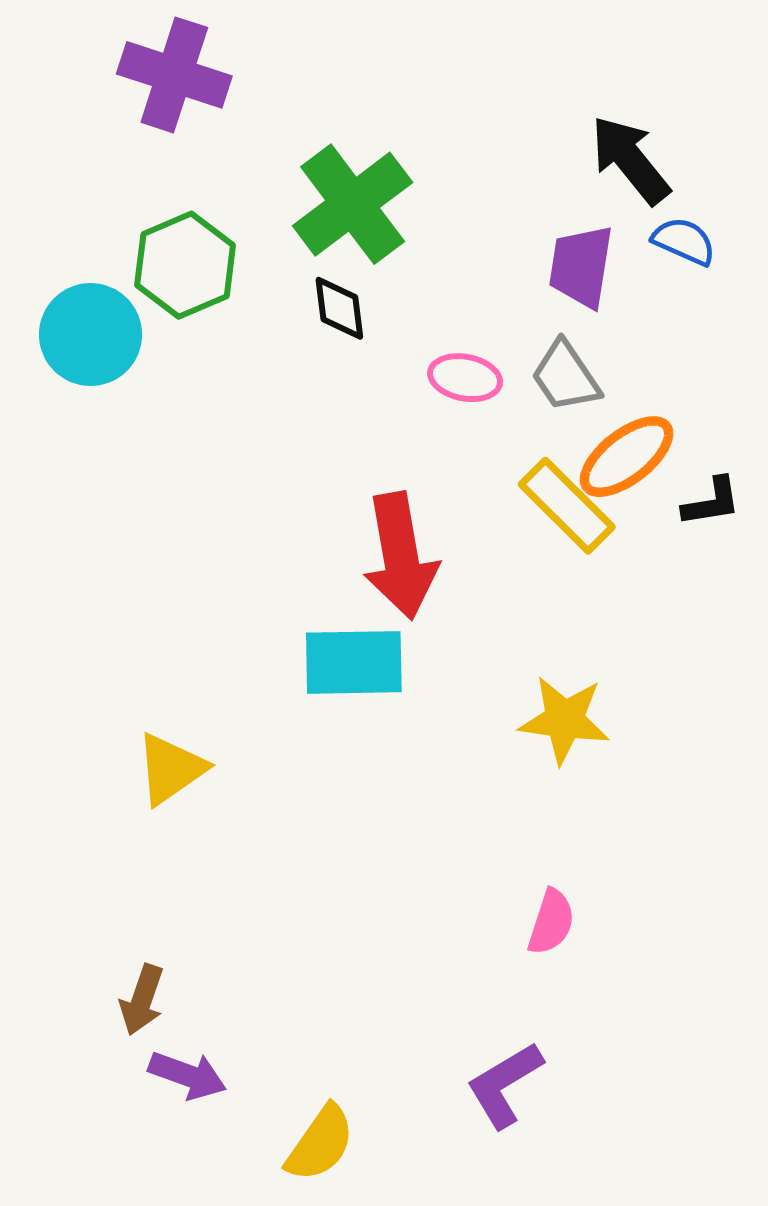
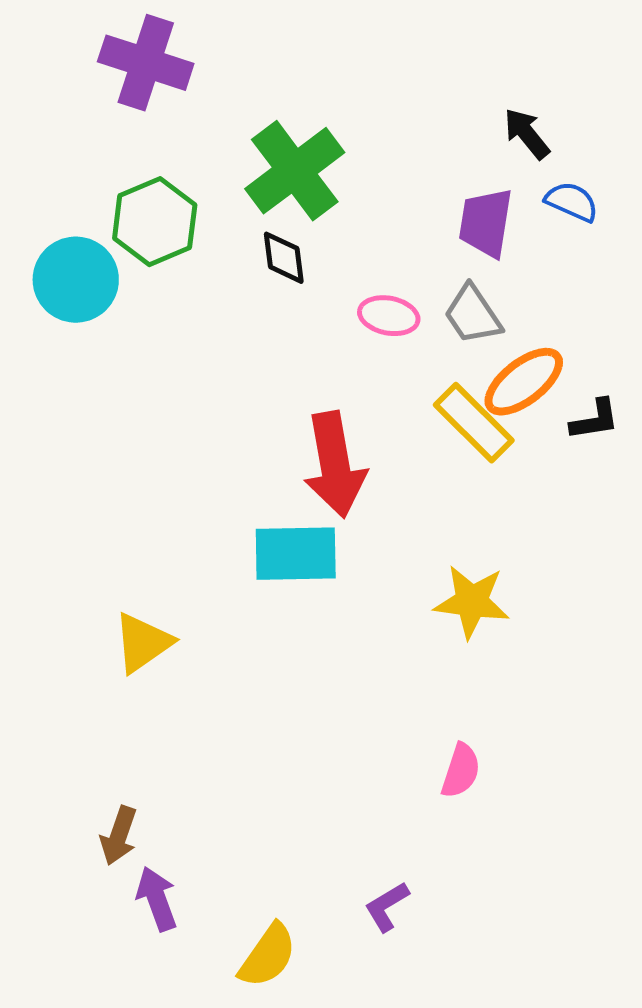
black arrow: (630, 160) -> (527, 134), size x0.7
purple arrow: (187, 1075) -> (157, 899), turned -130
purple L-shape: (505, 1085) -> (387, 907), moved, size x0.7

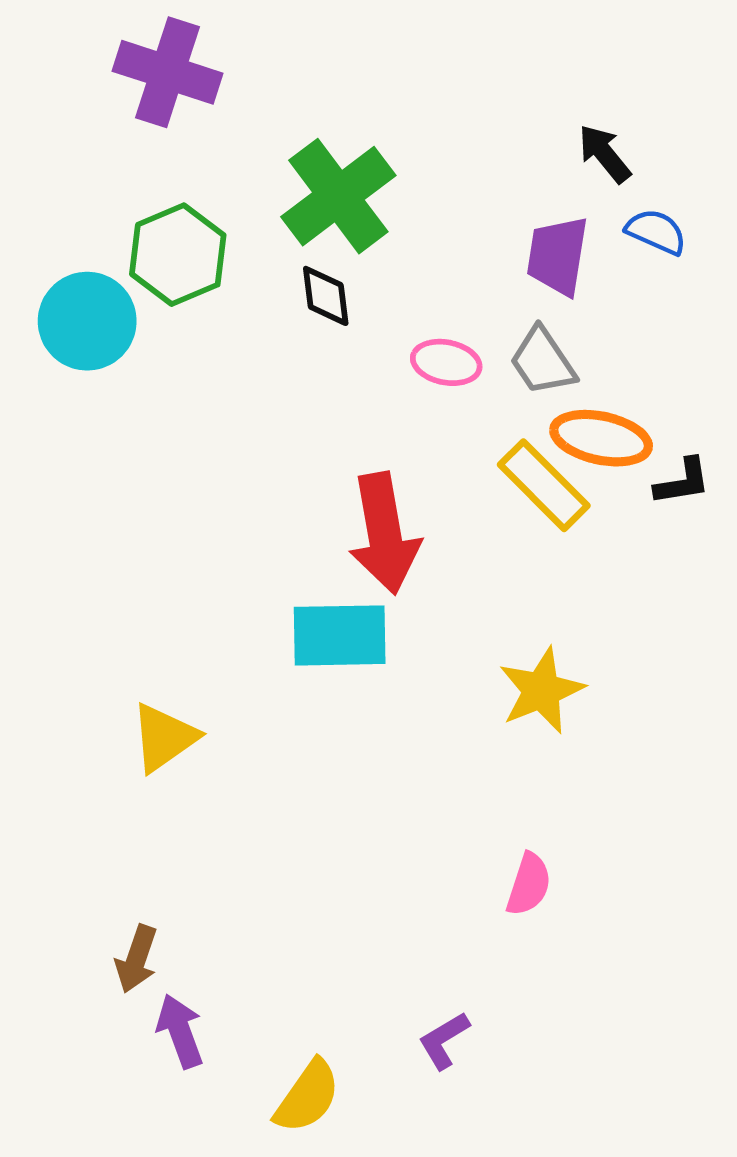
orange ellipse: (524, 382) -> (601, 438), turned 50
yellow star: (472, 602) -> (541, 691), turned -30

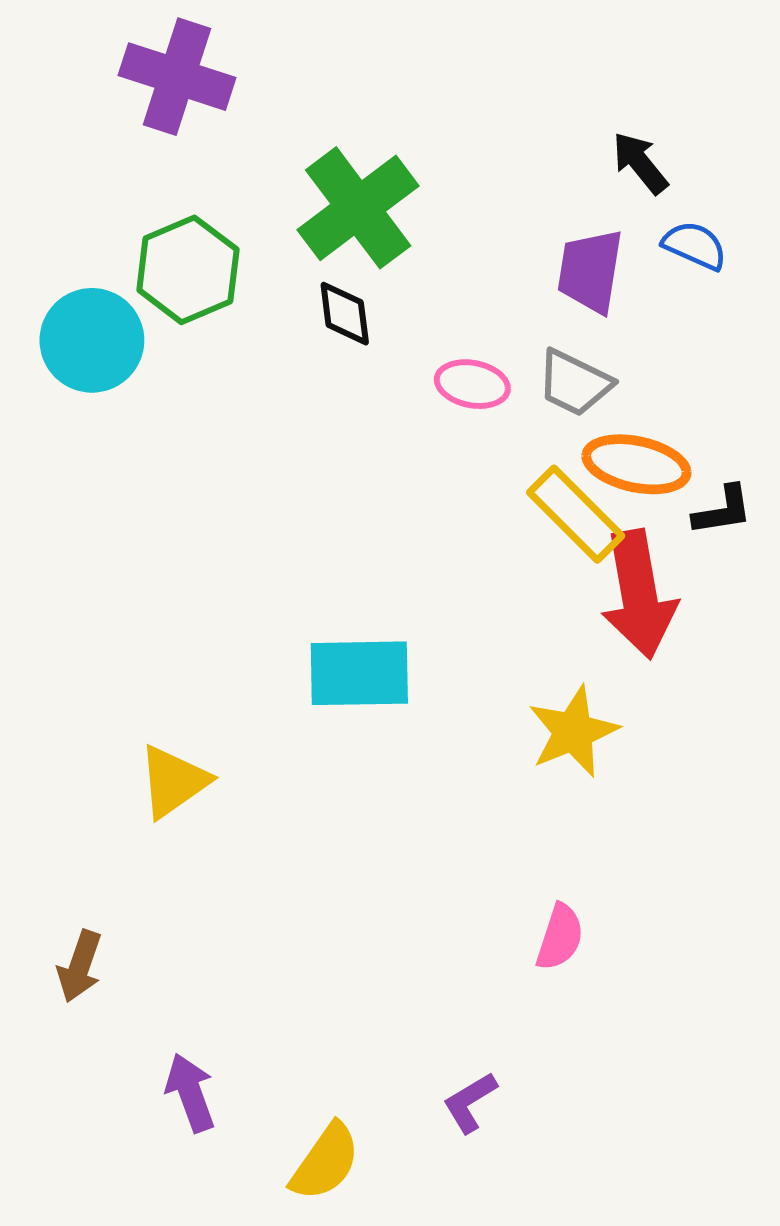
gray trapezoid: (543, 361) -> (574, 383), turned -30
red arrow: (384, 533) -> (639, 594), moved
brown arrow: (136, 959) -> (80, 966), moved

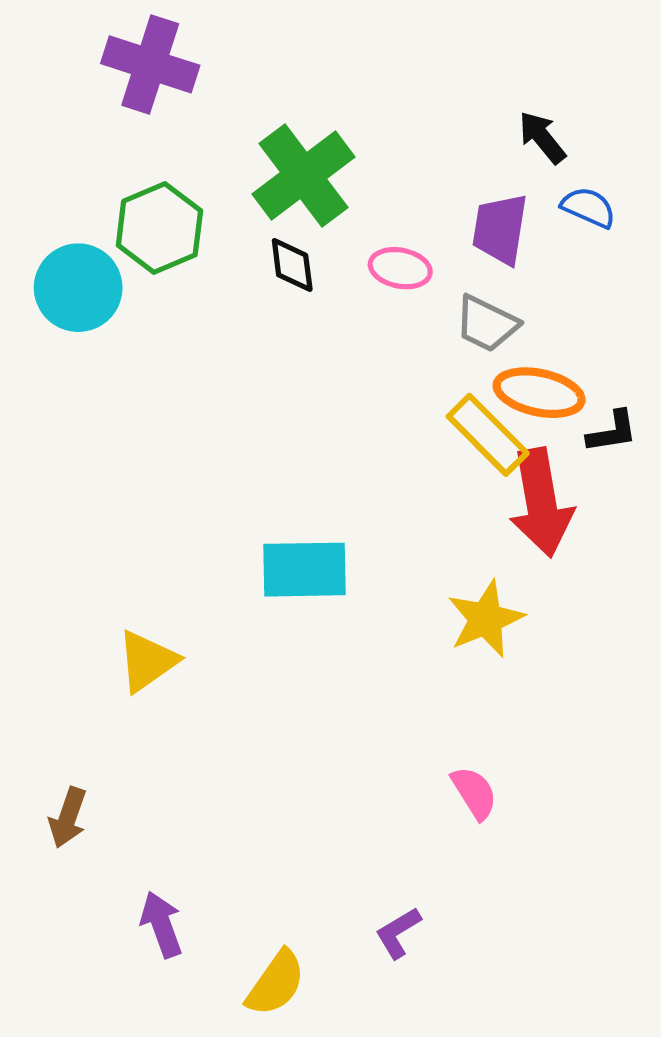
pink ellipse: (472, 384) -> (400, 268), moved
pink semicircle: (560, 937) -> (474, 793), turned -50

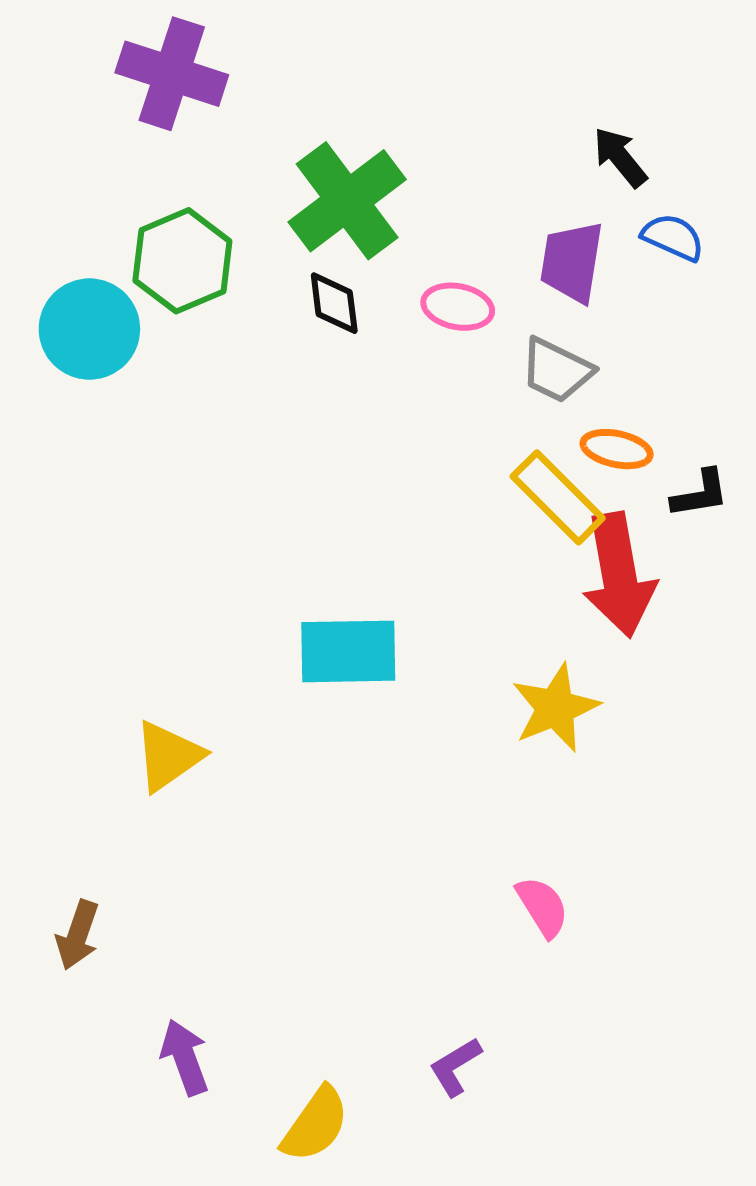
orange ellipse: (539, 393) -> (617, 449), size x0.7

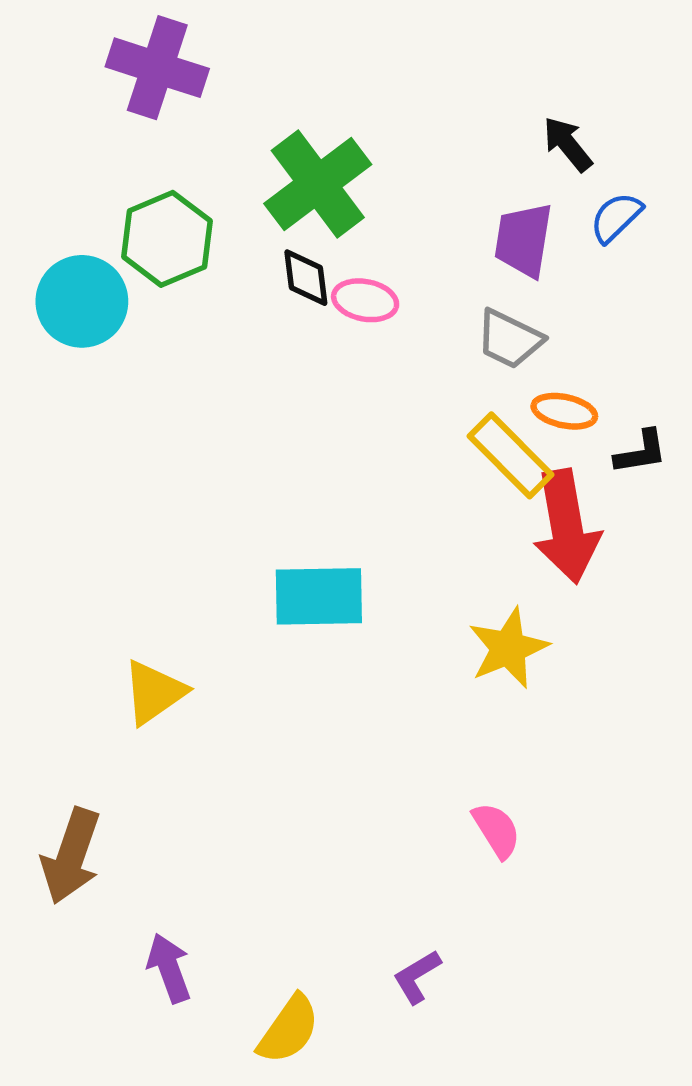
blue semicircle: (673, 237) -> (616, 217), turned -68
pink ellipse: (458, 307) -> (365, 300), moved
brown arrow: (78, 935) -> (71, 856), size x1.5

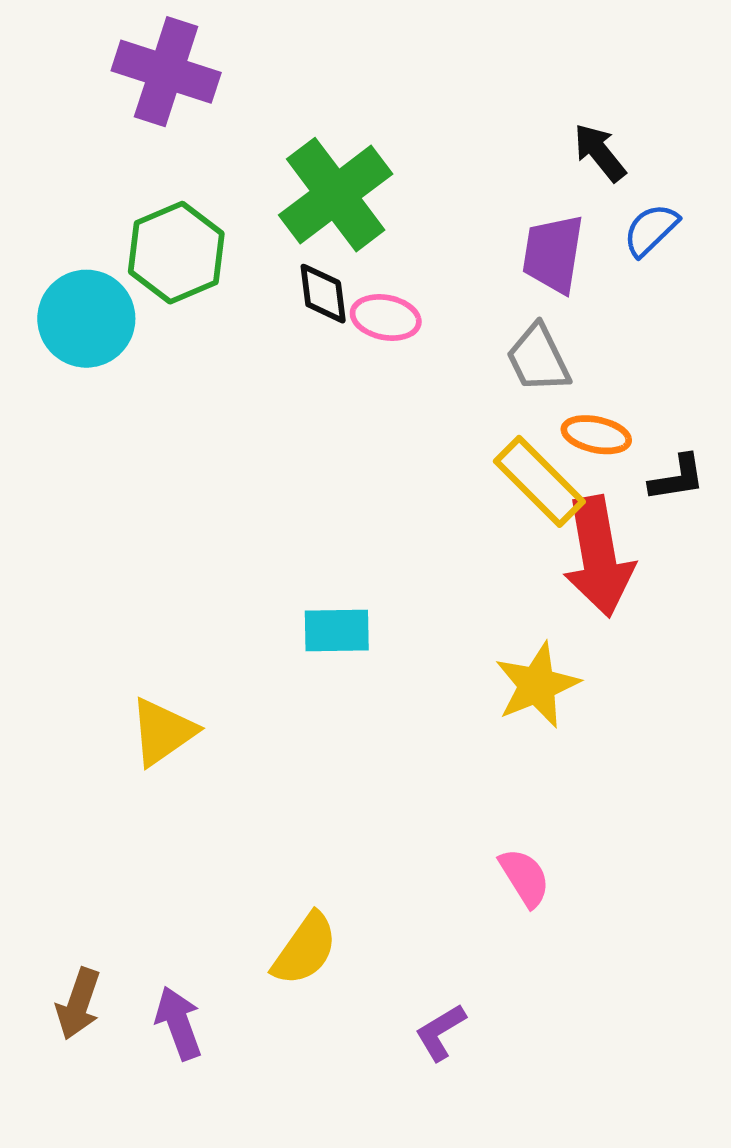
gray trapezoid: (509, 339) -> (538, 358), turned 38
cyan rectangle: (319, 596) -> (337, 631), size x0.7
brown arrow: (71, 856) -> (78, 1004), moved, size x0.7
yellow semicircle: (289, 1029) -> (305, 949), moved

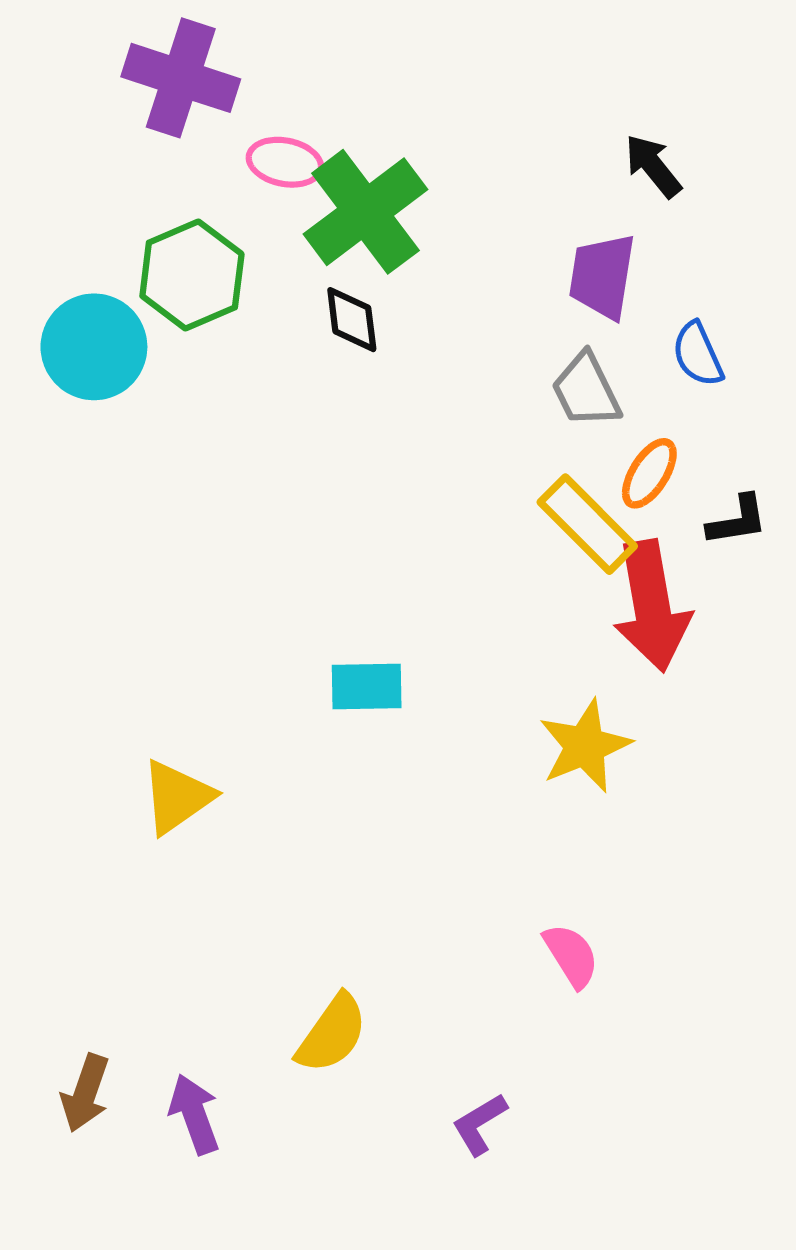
blue semicircle: (651, 230) -> (698, 354), moved, turned -70
pink ellipse: (386, 317) -> (285, 162), moved
orange ellipse: (596, 435) -> (649, 473), turned -70

